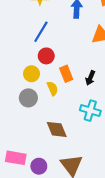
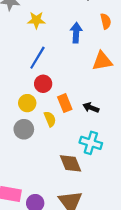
black arrow: (90, 78) -> (91, 108), turned 88
brown diamond: (57, 129) -> (70, 163), moved

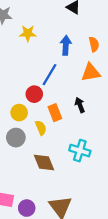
orange semicircle: (106, 21) -> (94, 44), moved
blue line: (37, 58) -> (49, 75), moved
black arrow: (91, 108) -> (80, 105), moved, turned 48
brown diamond: (70, 163) -> (44, 162), moved

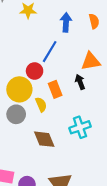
orange triangle: (91, 72) -> (91, 61), moved
yellow circle: (19, 113) -> (19, 89), size x1.5
cyan cross: (80, 151) -> (80, 127), turned -36

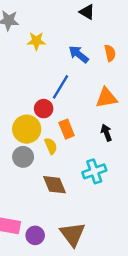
blue arrow: (66, 22) -> (79, 54), turned -54
black arrow: (80, 82) -> (106, 133), moved

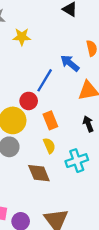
blue arrow: (79, 54) -> (70, 63), moved
yellow semicircle: (51, 146) -> (49, 146), moved

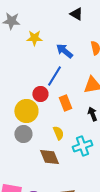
blue arrow: (70, 63) -> (64, 51), moved
orange rectangle: (50, 120) -> (65, 103), moved

